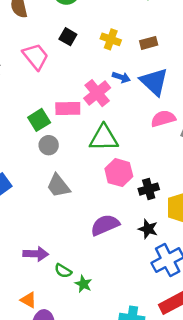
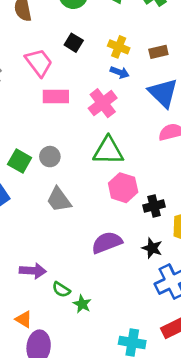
blue arrow: (121, 77) -> (120, 72), moved
pink rectangle: (68, 108) -> (56, 96), moved
green square: (39, 120) -> (20, 161), moved, turned -30

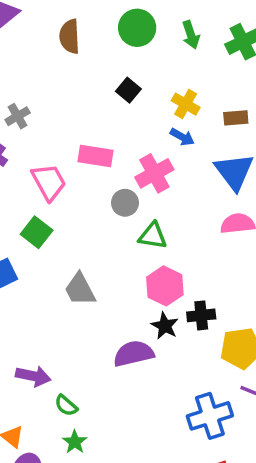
pink trapezoid: (39, 63) -> (49, 182), moved
green triangle: (108, 151) -> (153, 236), size x0.7
gray circle: (50, 157) -> (125, 203), moved
black star: (152, 248) -> (165, 326), moved
green star: (82, 304) -> (75, 442), moved

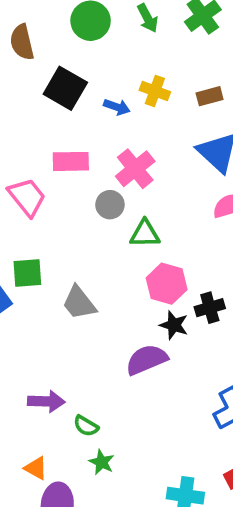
black square: (128, 90) -> (65, 88), moved, size x1.6
blue arrow: (182, 137) -> (117, 107), moved
green square: (37, 232) -> (27, 273), moved, turned -32

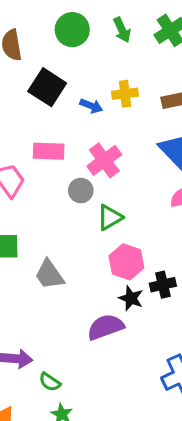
yellow cross: (155, 91) -> (125, 94), turned -30
green triangle: (145, 234) -> (110, 217), turned -32

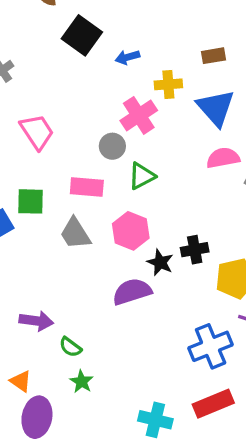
yellow cross: (125, 94) -> (168, 84), moved
blue arrow: (91, 106) -> (127, 57), turned 140
pink rectangle: (49, 151) -> (87, 187), moved
pink hexagon: (126, 262) -> (131, 231), moved

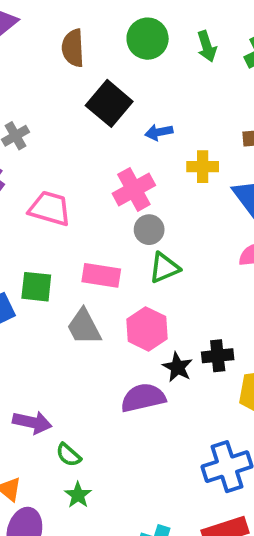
pink cross: (139, 115) -> (134, 189), moved
pink trapezoid: (37, 132) -> (50, 208), turned -45
gray circle: (112, 146) -> (149, 230), moved

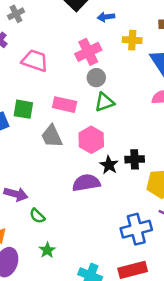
green star: (78, 495) -> (47, 250), moved

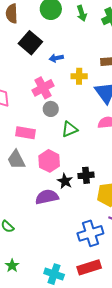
green triangle: (104, 102) -> (70, 129), moved
green star: (47, 250) -> (12, 266), moved

